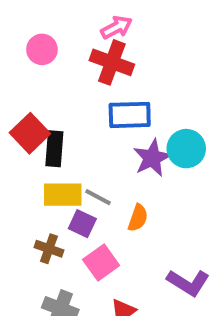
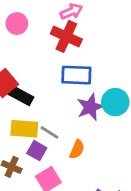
black rectangle: (54, 149) -> (21, 95), turned -70

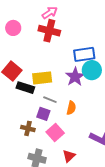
blue rectangle: (76, 75) -> (84, 54), moved
black rectangle: (21, 95) -> (25, 88), moved
yellow rectangle: (24, 129) -> (42, 78), moved

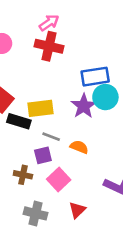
orange semicircle: (71, 108) -> (79, 147), turned -80
purple square: (43, 114) -> (43, 155), turned -32

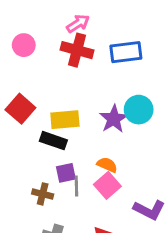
blue rectangle: (95, 77) -> (126, 52), moved
black rectangle: (19, 121) -> (53, 141), moved
gray line: (51, 137) -> (76, 186), moved, turned 66
pink square: (59, 179) -> (107, 185), moved

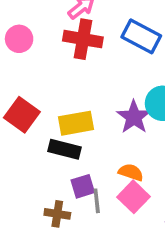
blue rectangle: (126, 52) -> (141, 36), turned 40

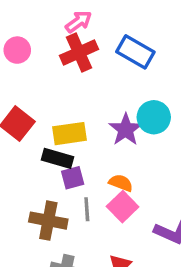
red cross: (83, 39) -> (79, 52), turned -36
purple square: (83, 186) -> (73, 178), moved
brown cross: (57, 214) -> (48, 221), size x1.5

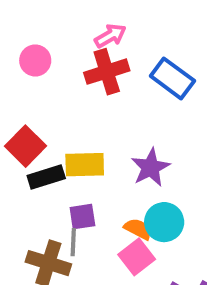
cyan circle: (154, 117) -> (164, 222), moved
black rectangle: (58, 158) -> (46, 177), moved, turned -40
gray line: (87, 209) -> (73, 242), moved

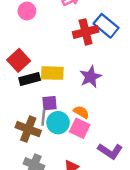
red cross: (107, 72) -> (86, 32), moved
cyan circle: (164, 222) -> (58, 123), moved
pink square: (137, 257) -> (80, 128), turned -30

